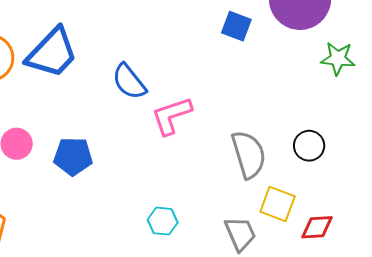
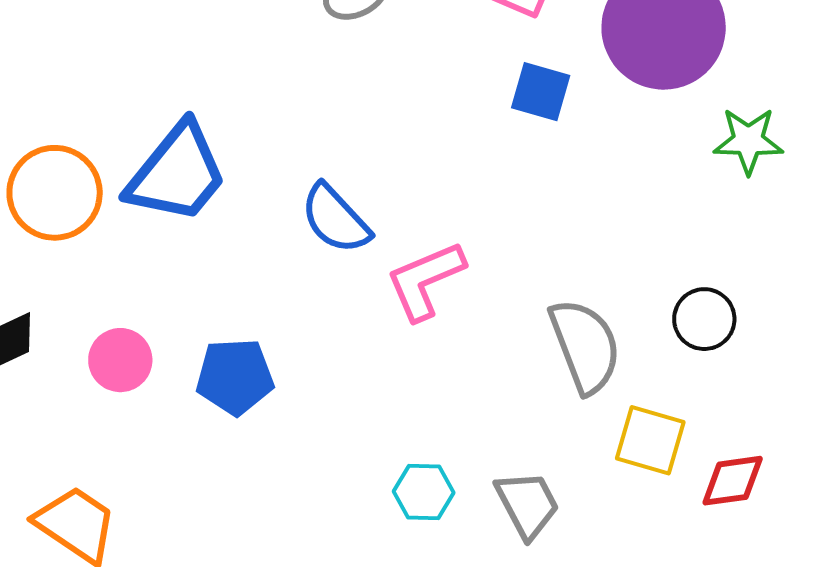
gray trapezoid: (240, 234) -> (527, 504), moved

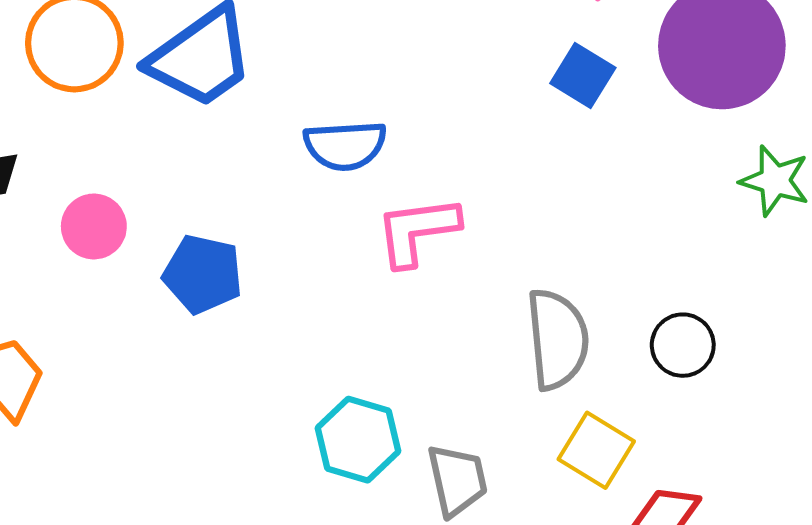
blue semicircle: (335, 219) -> (345, 145), turned -66
cyan hexagon: (424, 492) -> (358, 440), size x1.4

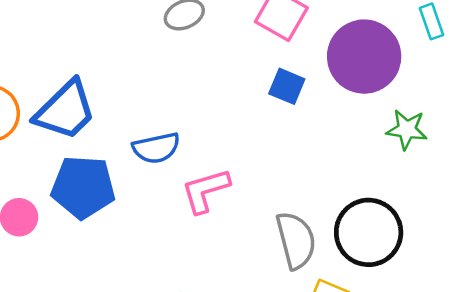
blue pentagon: (203, 274) -> (83, 187), moved, size x1.4
black circle: (683, 345) -> (369, 232), size x1.8

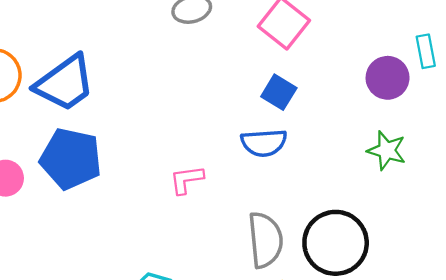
purple circle: (364, 57) -> (388, 78), moved, size x0.6
blue semicircle: (156, 148) -> (264, 143), moved
pink L-shape: (206, 191) -> (187, 180), size x0.7

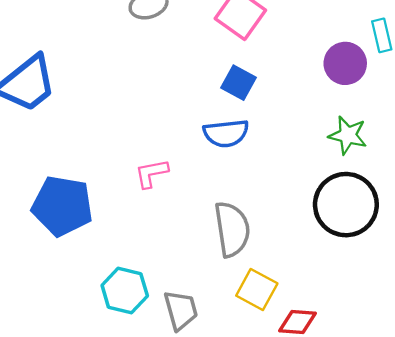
blue pentagon: (71, 159) -> (62, 206), moved
black circle: (336, 243) -> (346, 205), moved

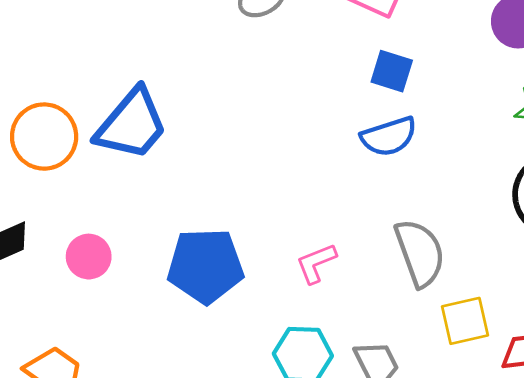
pink L-shape: (151, 173) -> (316, 263), moved
yellow square: (257, 290) -> (465, 321), turned -30

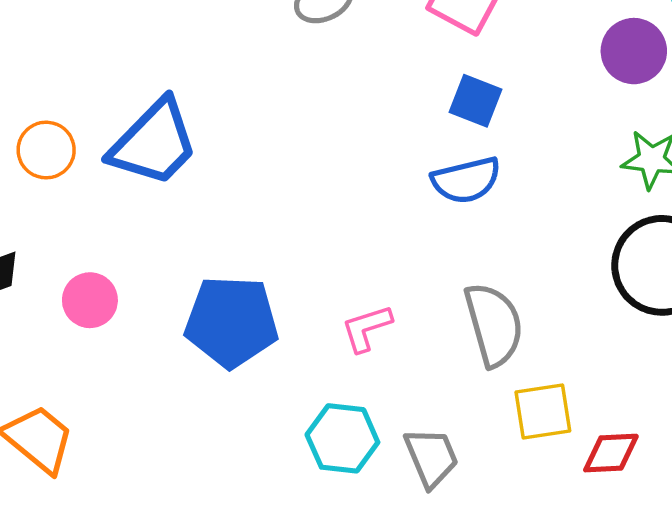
orange circle: (44, 137) -> (46, 150), size x0.7

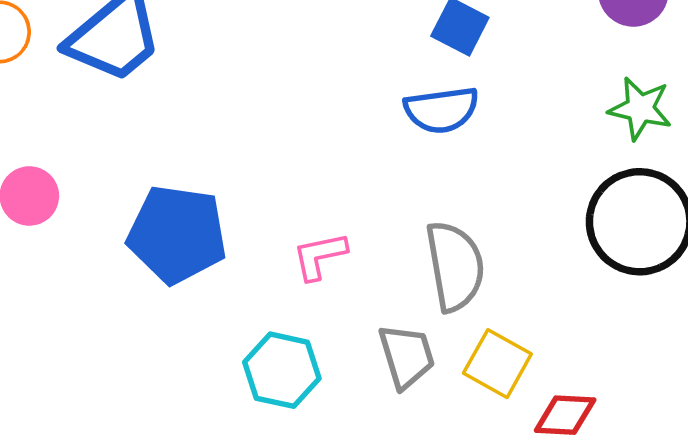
yellow square: (543, 411) -> (497, 364), turned 32
gray trapezoid: (431, 457) -> (407, 356), moved

